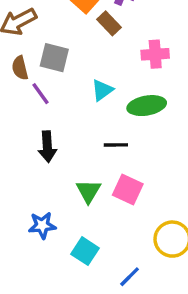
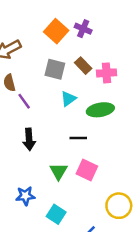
brown rectangle: (109, 23) -> (83, 66), moved
gray square: (54, 58) -> (55, 69), moved

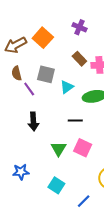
orange square: (56, 31) -> (43, 38), moved
gray square: (55, 69) -> (46, 74), moved
blue star: (25, 196) -> (21, 172), moved

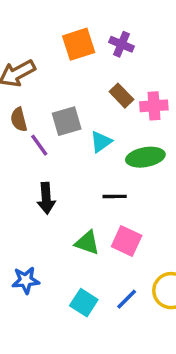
orange square: (43, 38) -> (79, 44), moved, turned 30
gray square: (46, 74) -> (67, 121), turned -30
green triangle: (59, 149) -> (87, 243), turned -42
blue line: (84, 201) -> (127, 299), moved

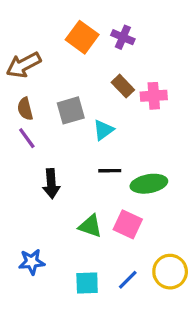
orange square: (79, 44) -> (82, 37), turned -36
purple line: (39, 145) -> (27, 138), moved
green ellipse: (145, 157) -> (149, 184), moved
black line: (115, 196) -> (110, 171), moved
cyan square: (84, 303) -> (87, 283), turned -35

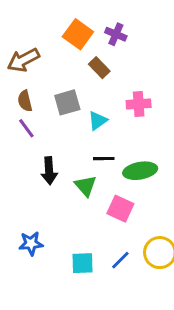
brown rectangle: (123, 86) -> (99, 68), moved
pink cross: (154, 96) -> (139, 104), moved
green triangle: (90, 226) -> (86, 186), moved, turned 30

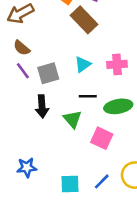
brown rectangle: (99, 68) -> (84, 20), size x1.5
brown semicircle: (25, 101) -> (22, 48), turned -36
gray square: (67, 102) -> (48, 73), moved
pink cross: (139, 104) -> (117, 64), moved

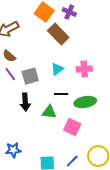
green triangle: (72, 119) -> (49, 112), turned -42

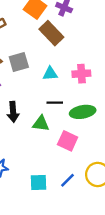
cyan triangle: (57, 69) -> (50, 74), turned 32
gray square: (30, 76) -> (19, 62), moved

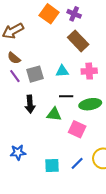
brown rectangle: (51, 33) -> (78, 41), moved
gray square: (19, 62) -> (35, 74), moved

